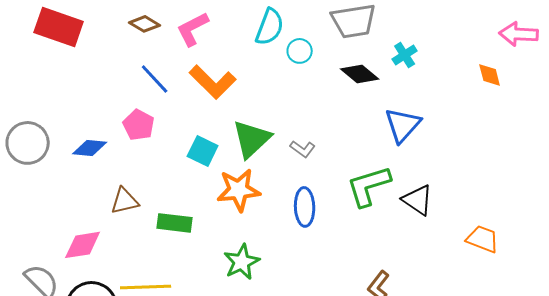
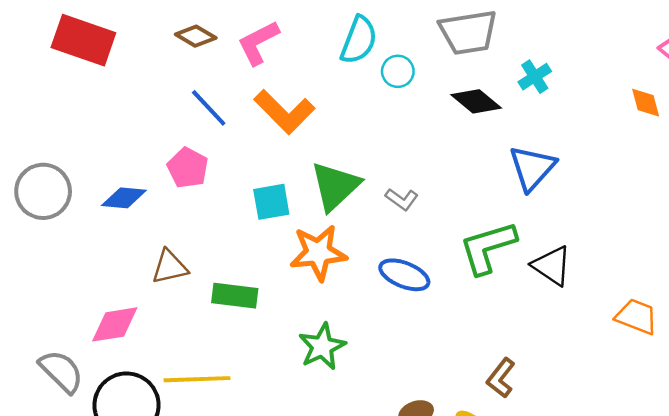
cyan square: (203, 151) -> (271, 202), turned -36
blue ellipse: (305, 207) -> (404, 275), turned -66

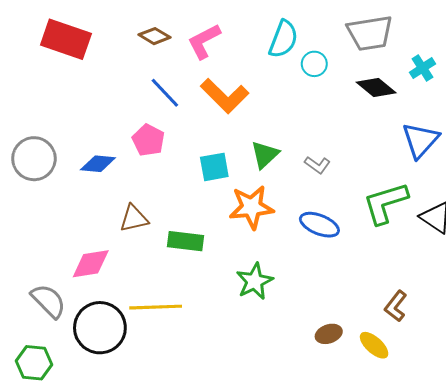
green triangle: (335, 186) -> (265, 155), size x0.7

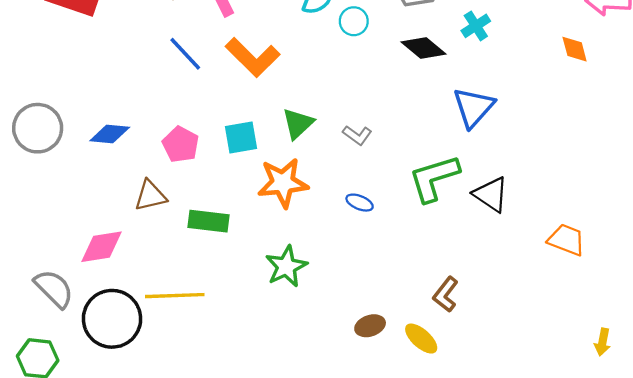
pink pentagon: (148, 140) -> (181, 144), moved
blue ellipse: (319, 225) -> (360, 203), size x0.6

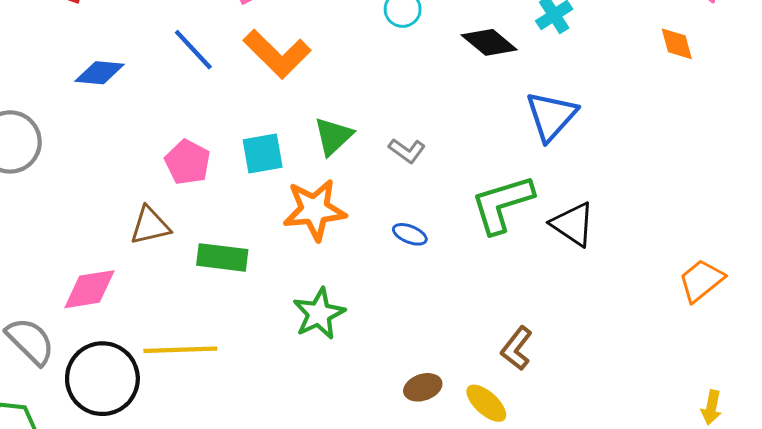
blue diamond: (110, 134) -> (100, 73), moved
orange trapezoid: (566, 240) -> (701, 281), moved, turned -60

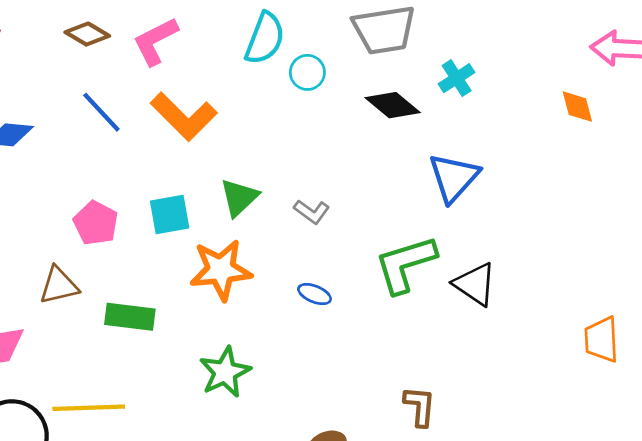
orange trapezoid: (701, 281) -> (601, 339), turned -54
brown L-shape: (517, 348) -> (420, 406), turned 147

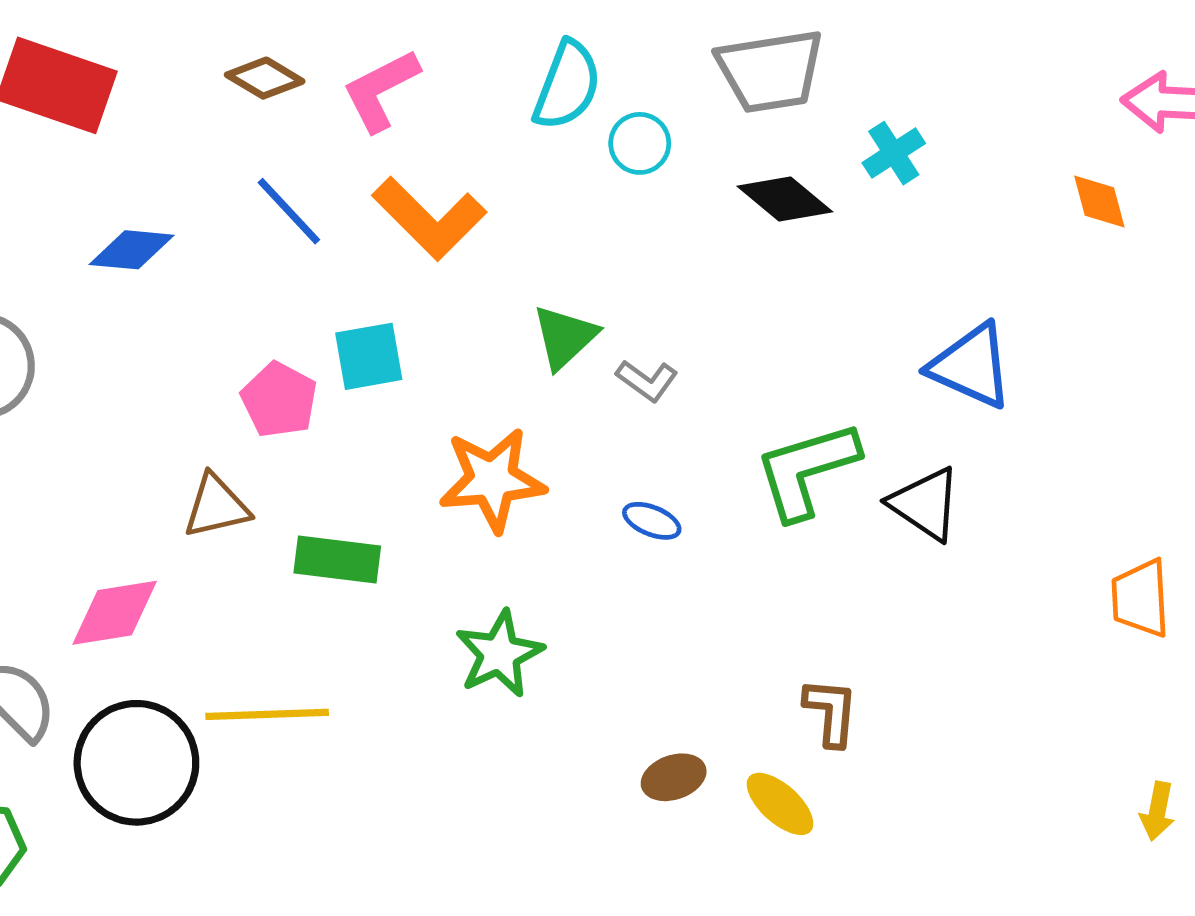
blue triangle: (454, 178) -> (971, 366), moved, turned -48
green triangle: (239, 197) -> (565, 337), moved
cyan square: (170, 214) -> (369, 356), moved

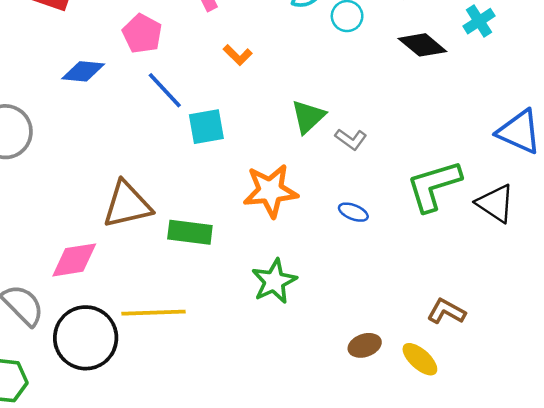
blue line: (289, 211) -> (165, 90), moved
orange L-shape: (429, 218) -> (238, 55), size x0.5
pink pentagon: (279, 400) -> (142, 34), moved
brown triangle: (216, 506) -> (127, 205), size x1.4
brown L-shape: (831, 712) -> (446, 311), turned -66

